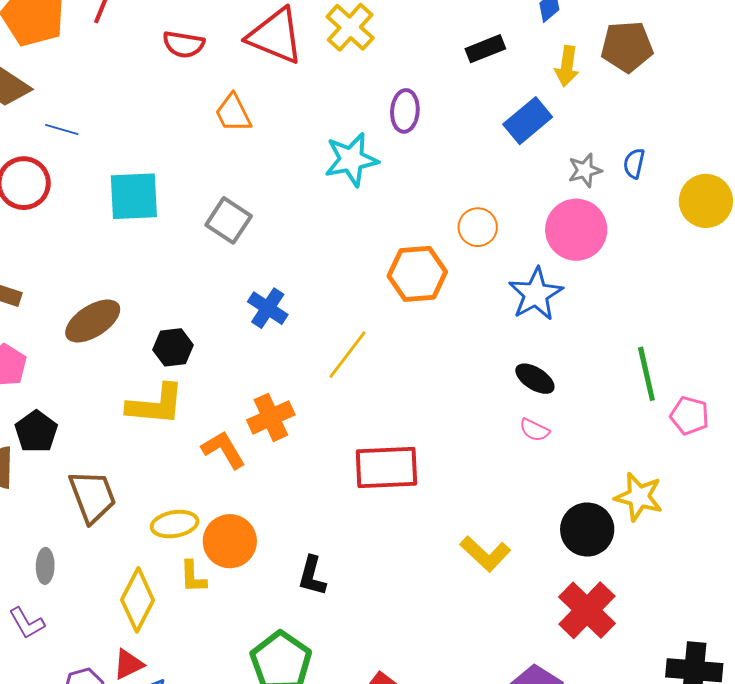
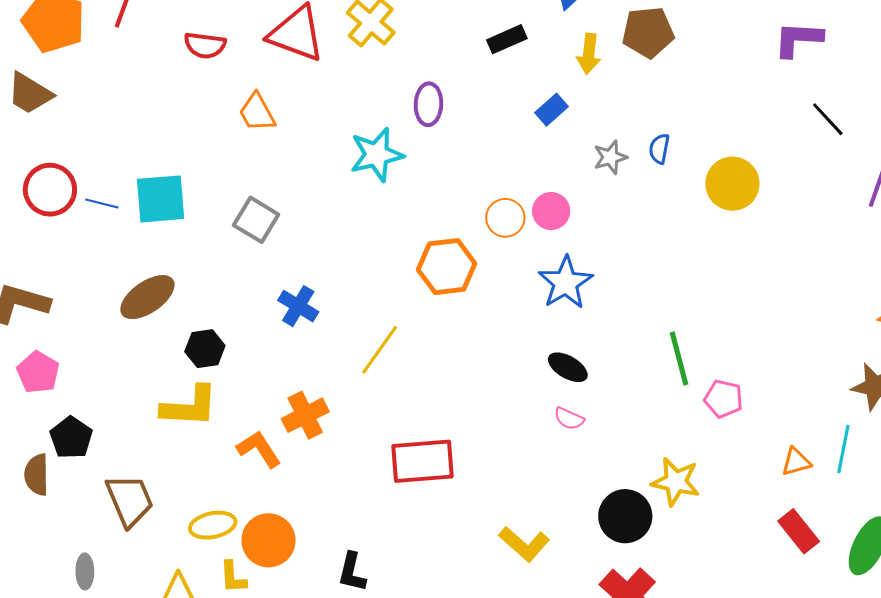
blue rectangle: (528, 121) -> (551, 110), size x0.7
blue line: (62, 130) -> (102, 203), moved
pink circle: (576, 230) -> (551, 211), moved, size x0.6
brown ellipse: (93, 321) -> (147, 297), moved

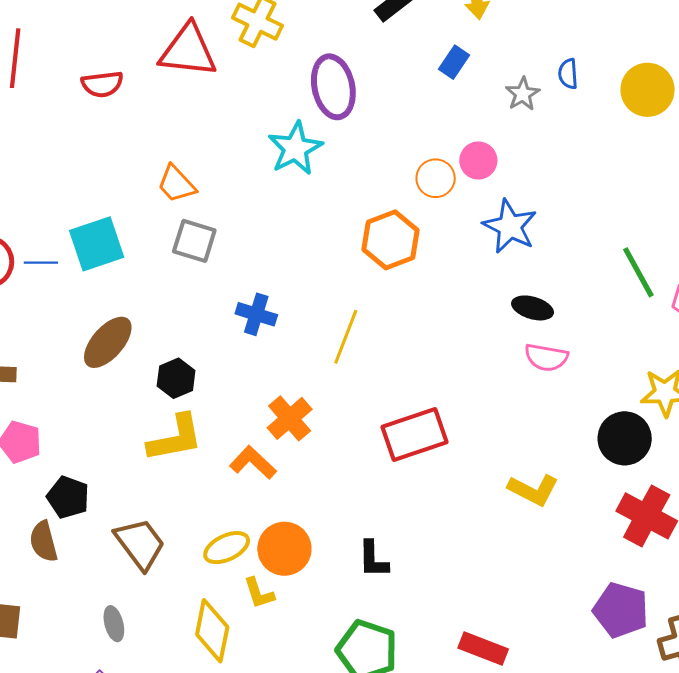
purple ellipse: (428, 104) -> (333, 87), size x1.5
orange trapezoid: (257, 112) -> (176, 184), moved
pink semicircle: (569, 419) -> (546, 357), size x1.4

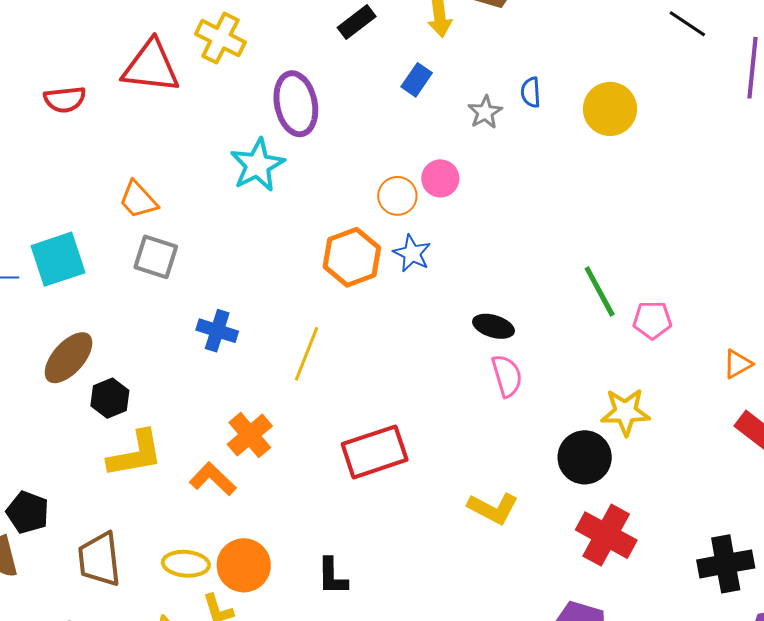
blue star: (510, 226) -> (412, 253), moved, size x0.7
pink semicircle: (546, 357) -> (507, 376), turned -117
black hexagon: (176, 378) -> (110, 398), moved
brown trapezoid: (140, 544) -> (99, 559), turned -150
yellow ellipse: (227, 548) -> (186, 564), turned 30

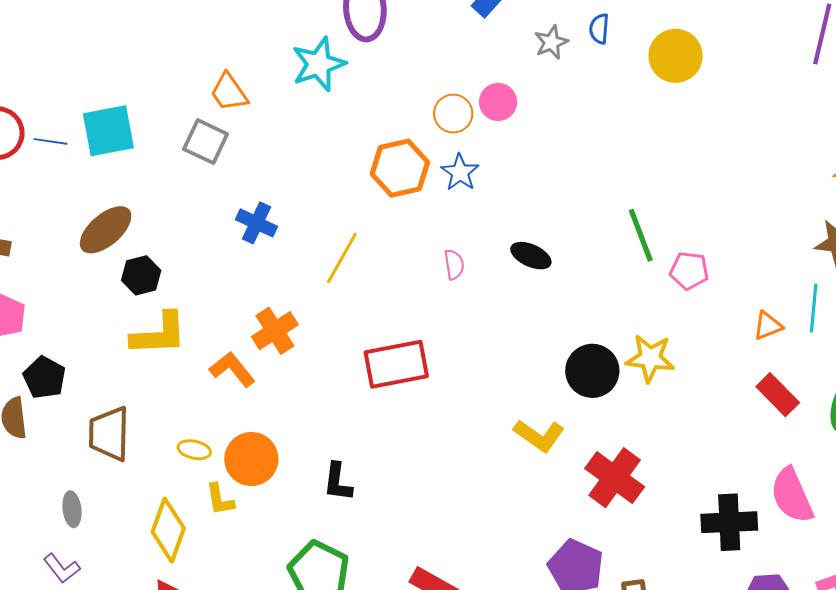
orange trapezoid: (138, 200) -> (229, 92), moved
pink semicircle: (507, 376) -> (454, 265), moved, size x0.7
black circle: (585, 457) -> (592, 371), moved
yellow L-shape: (493, 508) -> (539, 436), moved
yellow ellipse: (186, 564) -> (194, 450), size x0.7

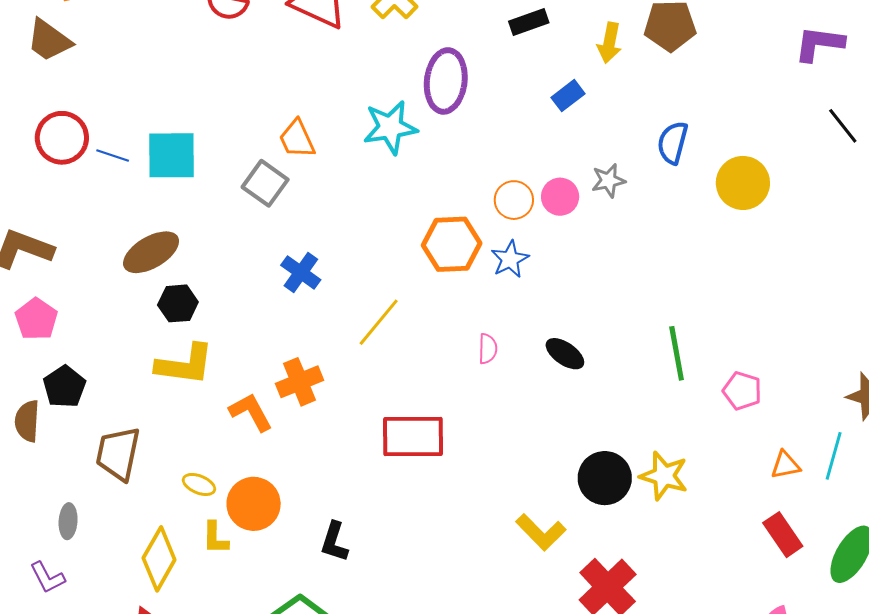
blue semicircle: (599, 29) -> (673, 143), size x1.4
gray star: (551, 42) -> (608, 181), moved
pink pentagon: (689, 271) -> (742, 391), moved

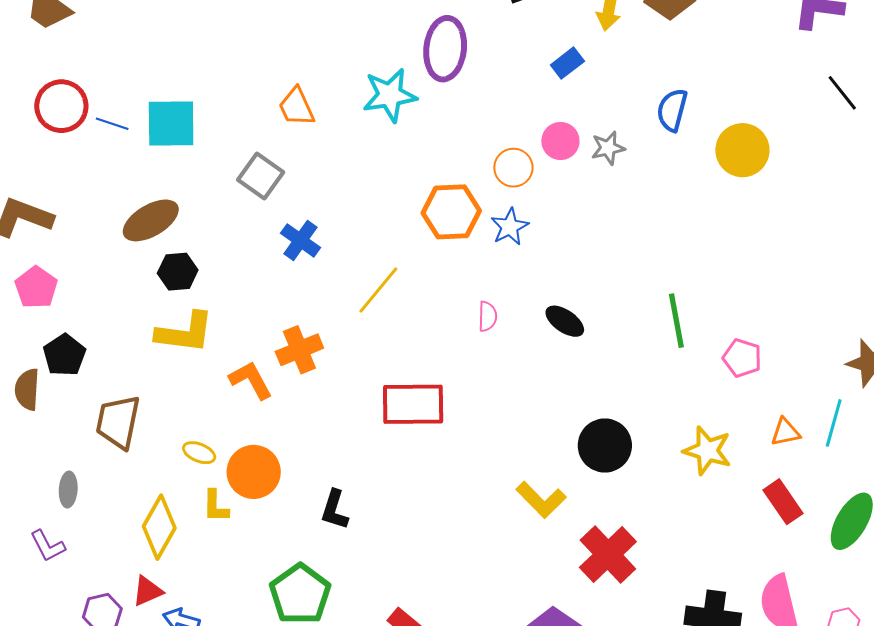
gray square: (265, 183) -> (261, 176), moved
pink circle: (560, 197) -> (560, 141), moved
yellow star: (664, 476) -> (707, 450), moved

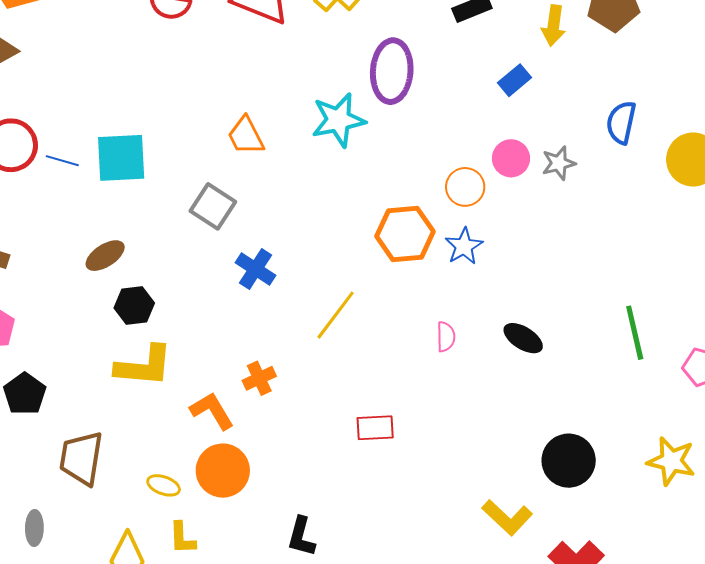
brown ellipse: (151, 220) -> (105, 256), size x0.7
orange cross: (299, 350) -> (259, 378), size x0.7
red rectangle: (413, 404) -> (375, 428), size x0.6
orange circle: (254, 472) -> (223, 471), moved

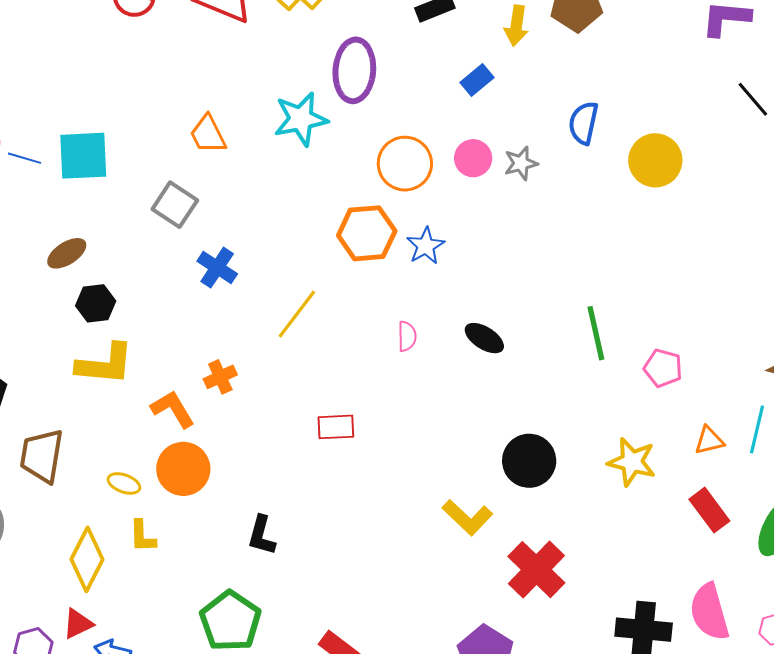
orange circle: (465, 187) -> (405, 164), moved, size x1.4

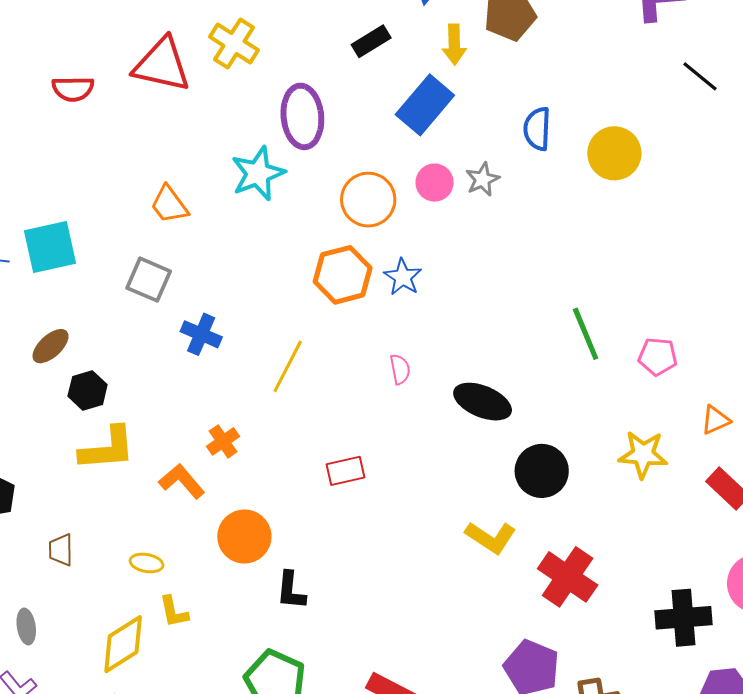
blue rectangle: (477, 80) -> (425, 105), size x1.8
black ellipse: (484, 338) -> (483, 402), moved, size x1.4
brown trapezoid: (42, 456) -> (61, 550), size x0.6
orange circle: (183, 469) -> (244, 537), moved
yellow diamond: (87, 559) -> (123, 644), turned 40

